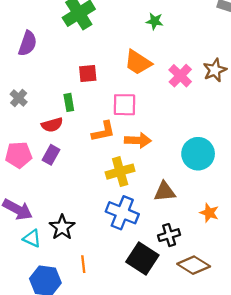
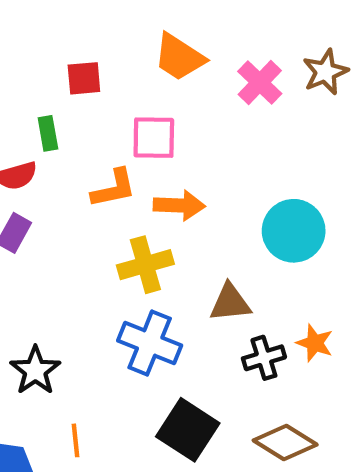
black cross: (169, 235) -> (264, 358), moved

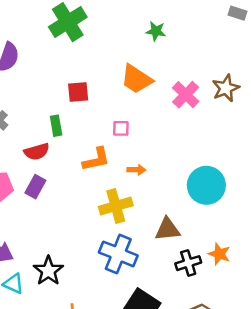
pink square: (154, 138) -> (121, 128), size x0.6
orange arrow: (179, 205) -> (136, 170), size x0.6

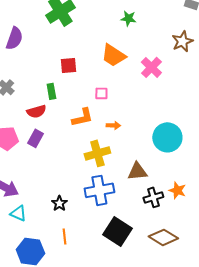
brown star: (226, 88) -> (182, 41), moved
blue cross: (118, 254) -> (99, 190), turned -32
black star: (48, 271) -> (59, 203), moved, size x0.7

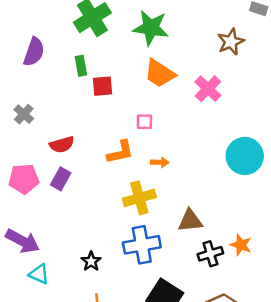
green star: (128, 18) -> (151, 28), moved, size x1.8
brown star: (182, 41) -> (231, 42), moved
green rectangle: (51, 91) -> (81, 66), moved
cyan circle: (167, 137) -> (245, 156), moved

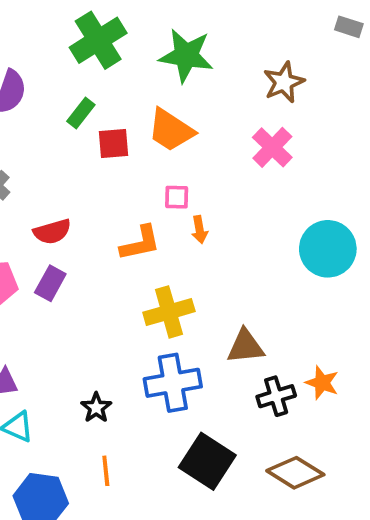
brown star: (231, 42) -> (284, 82), moved
green rectangle: (81, 66) -> (81, 113), turned 48
orange trapezoid: (160, 73) -> (171, 130), moved
orange arrow: (160, 162) -> (200, 230), moved, turned 78

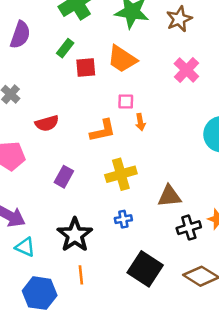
brown star: (284, 82) -> (179, 19), moved
purple rectangle: (50, 283) -> (64, 177), moved
blue cross: (173, 383) -> (123, 219), size x0.5
black star: (96, 408) -> (75, 235), size x1.8

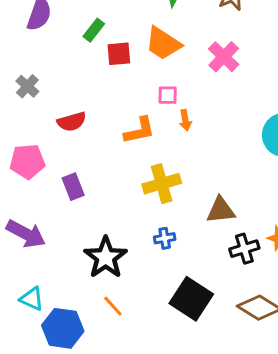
pink cross: (186, 70) -> (224, 57), moved
purple rectangle: (64, 177) -> (73, 187), moved, turned -50
cyan triangle: (25, 247) -> (32, 299), moved
orange line: (81, 275) -> (113, 306), turned -36

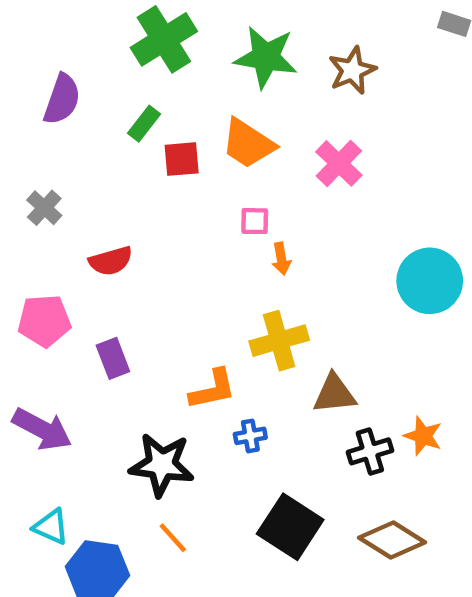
orange L-shape: (140, 131) -> (213, 389), moved
yellow cross: (162, 184) -> (279, 341), moved
black star: (106, 257) -> (162, 465), turned -30

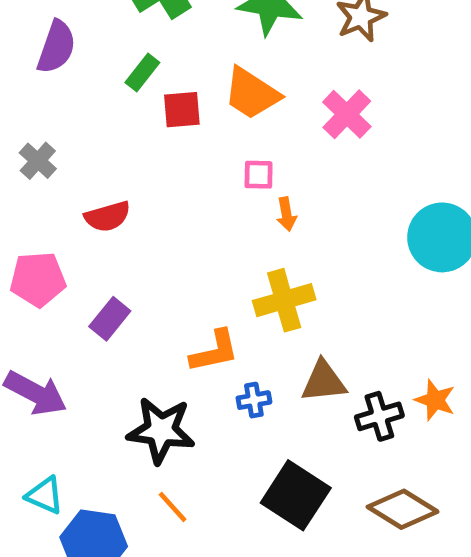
purple rectangle: (113, 358) -> (110, 319), turned 60
brown triangle: (334, 394) -> (324, 381), moved

